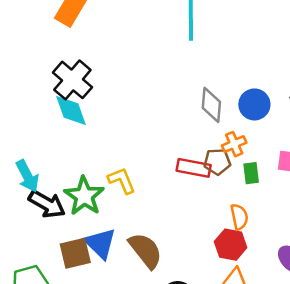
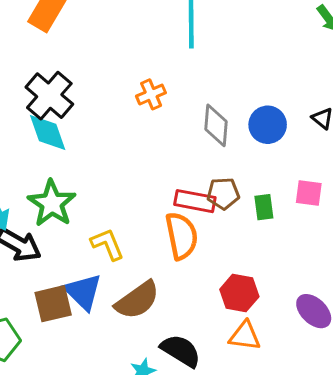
orange cross: (234, 144) -> (151, 94), moved
yellow L-shape: (122, 181) -> (107, 244), moved
green star: (84, 196) -> (52, 203), moved
orange semicircle: (239, 217) -> (182, 236), moved, size x1.5
brown semicircle: (146, 250) -> (137, 300), turned 93

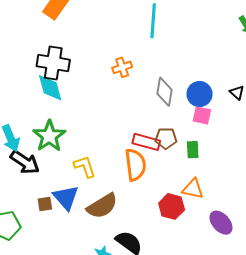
black cross: (49, 96) -> (53, 63), turned -36
pink square: (309, 193) -> (202, 115), moved
brown square: (53, 304) -> (45, 204), size x0.6
orange triangle: (245, 336) -> (193, 189), moved

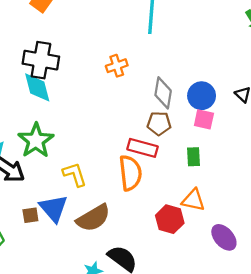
brown pentagon: (166, 138) -> (159, 123), moved

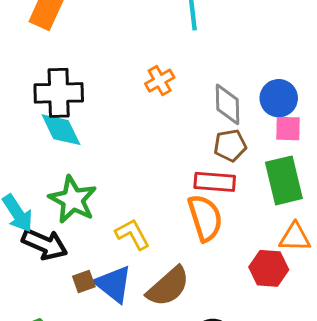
green rectangle: (194, 157) -> (284, 180), size x1.8
brown square: (30, 215) -> (84, 282), moved

